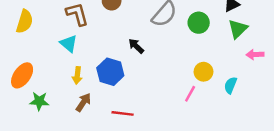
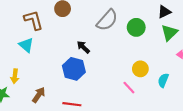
blue hexagon: (110, 72) -> (74, 69), moved
yellow arrow: (77, 75) -> (15, 76), moved
pink line: (190, 94) -> (129, 88), turned -72

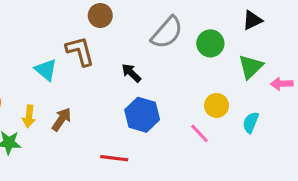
brown L-shape: (33, 20) -> (80, 51), moved
green triangle: (169, 33) -> (251, 67), moved
blue hexagon: (74, 69) -> (142, 115), moved
brown arrow: (39, 95) -> (61, 119), moved

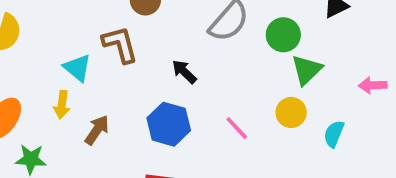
green triangle: (251, 67) -> (307, 70), moved
blue hexagon: (142, 115) -> (169, 124), moved
yellow arrow: (29, 116) -> (62, 105), moved
pink line: (200, 133) -> (237, 128), moved

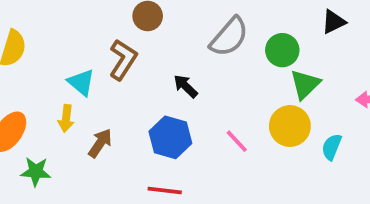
brown L-shape: (120, 44) -> (123, 60), turned 48
yellow circle: (291, 112) -> (290, 126), size x1.4

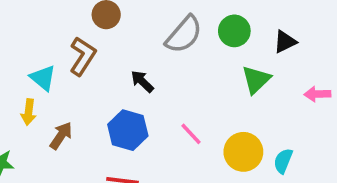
black triangle: (333, 22) -> (285, 42), moved
green circle: (282, 50) -> (234, 31), moved
yellow circle: (290, 126) -> (243, 152), moved
cyan semicircle: (332, 147) -> (283, 161), moved

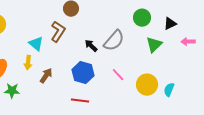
gray semicircle: (184, 35) -> (114, 41), moved
pink arrow: (317, 94) -> (188, 42), moved

